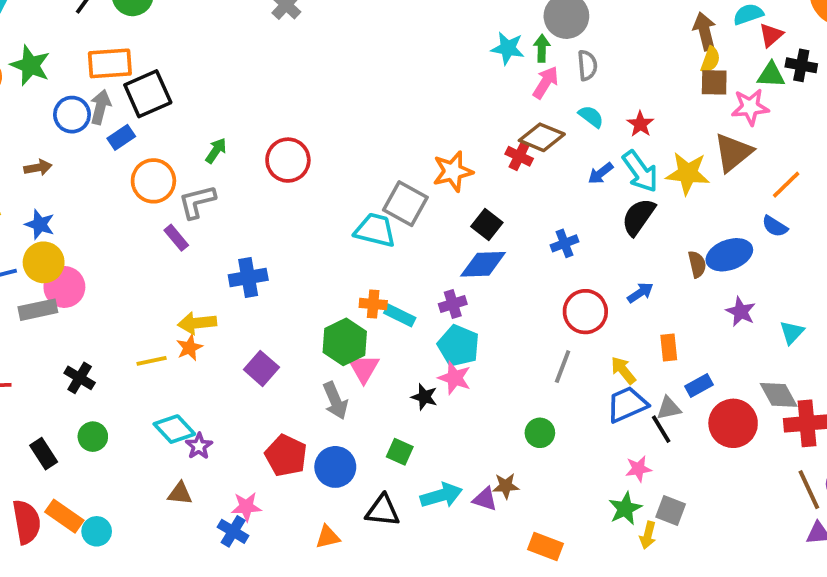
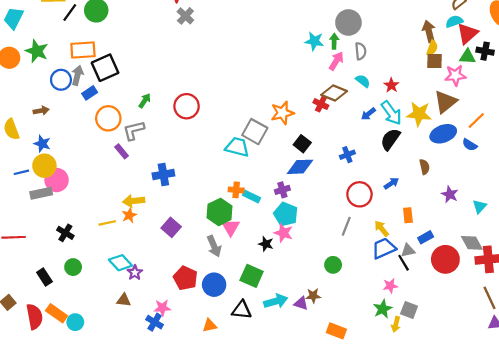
red triangle: (771, 35) -> (467, 34), size x1.5
blue ellipse: (729, 255) -> (443, 134), moved
green square: (400, 452) -> (252, 276), size x1.5

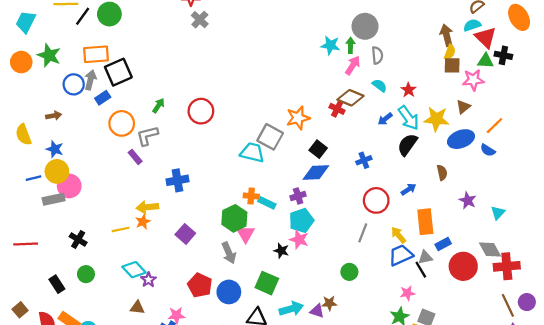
red triangle: (467, 34) -> (486, 37), turned -35
brown triangle: (445, 102) -> (463, 107), size x0.6
cyan pentagon: (286, 214) -> (301, 221), turned 30
orange rectangle: (408, 215) -> (425, 222), size x1.6

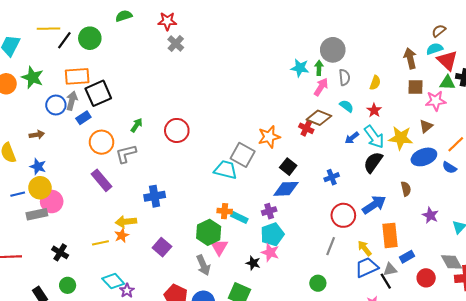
yellow semicircle: (450, 52) -> (375, 83), moved
purple rectangle: (135, 157) -> (102, 180), moved, size x1.5
blue arrow: (409, 189) -> (374, 205), size x1.6
red circle: (463, 266) -> (426, 278), size x0.7

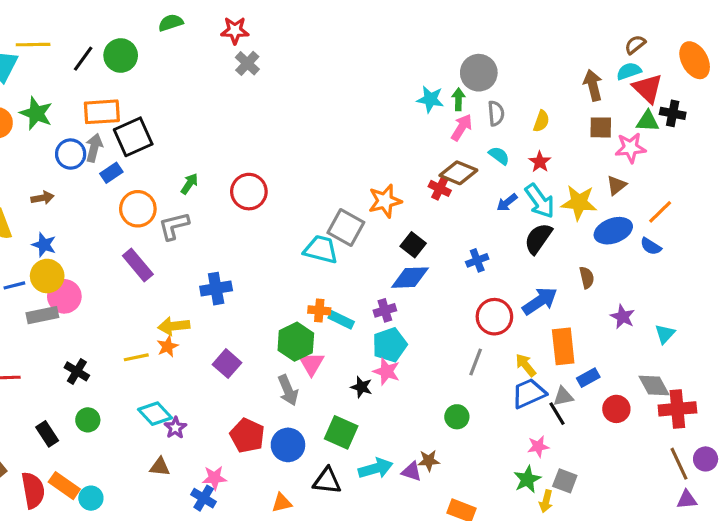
yellow line: (48, 29) -> (33, 45), moved

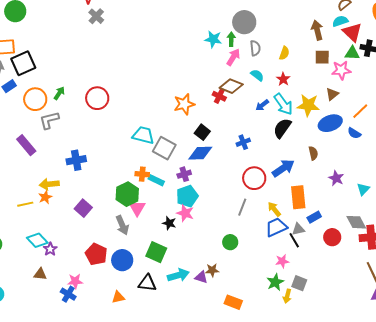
orange circle: (138, 209) -> (35, 99), moved
gray square: (346, 228) -> (164, 148), moved

